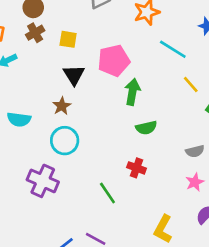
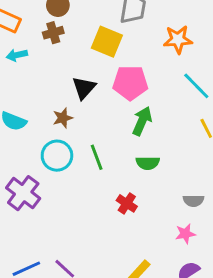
yellow square: (68, 39) -> (107, 42), moved, size x1.5
green line: (107, 193) -> (97, 157), moved

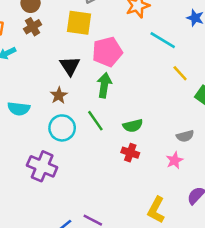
green arrow: (142, 121) -> (104, 85), moved
green semicircle: (148, 163) -> (133, 126), moved
pink star: (185, 234) -> (175, 160), moved

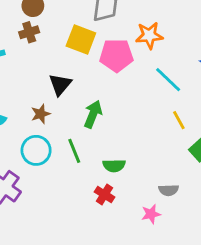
pink pentagon: (107, 52) -> (116, 55), moved

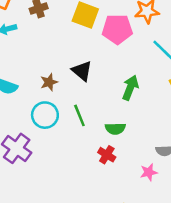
black triangle: (60, 84) -> (82, 71), moved, turned -30
green arrow: (93, 114) -> (130, 88), moved

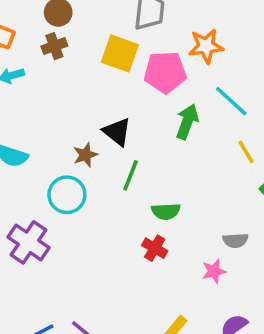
brown star: (49, 82) -> (85, 155), moved
green arrow: (130, 88) -> (187, 122), moved
green line: (79, 115) -> (131, 175), moved, turned 45

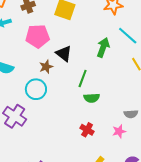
pink pentagon: (165, 72) -> (38, 36), moved
green line: (131, 175) -> (83, 79), moved
red cross: (155, 248) -> (87, 130), moved

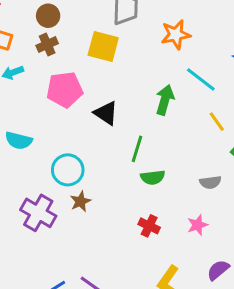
brown star: (46, 67) -> (80, 201), moved
gray semicircle: (131, 114) -> (210, 182), moved

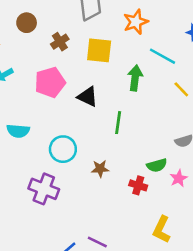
brown cross: (47, 45) -> (60, 42), moved
yellow square: (103, 46) -> (99, 50), moved
green semicircle: (153, 177) -> (157, 165), moved
brown star: (80, 201) -> (100, 169), moved, turned 30

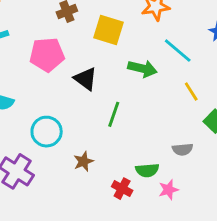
green arrow: (135, 78) -> (142, 69), turned 85
brown star: (100, 169) -> (84, 161), turned -30

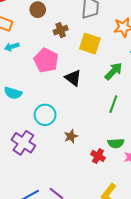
pink pentagon: (47, 55) -> (46, 60), turned 30
green arrow: (142, 69) -> (114, 71), turned -60
green line: (114, 114) -> (113, 104), moved

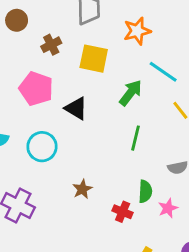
cyan circle: (45, 115) -> (42, 147), moved
green semicircle: (116, 143) -> (145, 191), turned -77

